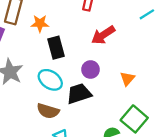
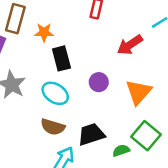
red arrow: (103, 35) -> (130, 45), moved
orange triangle: (127, 79) -> (139, 92), size x1.6
black trapezoid: (79, 94) -> (91, 134), moved

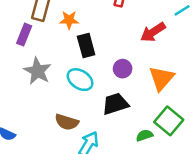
brown semicircle: (53, 127) -> (67, 122), moved
black trapezoid: (91, 134) -> (115, 104), moved

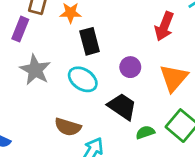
red arrow: (153, 32) -> (164, 26), turned -35
black trapezoid: (115, 104) -> (122, 107), turned 52
green semicircle: (144, 135) -> (145, 132), moved

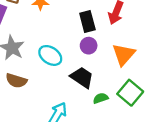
black rectangle: (90, 41) -> (87, 22), moved
brown semicircle: (68, 127) -> (16, 81), moved

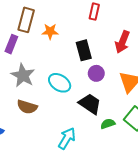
black rectangle: (87, 22) -> (84, 50), moved

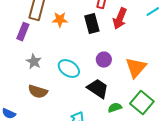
red arrow: (122, 42) -> (120, 19), moved
black rectangle: (84, 50) -> (92, 24), moved
gray star: (23, 75) -> (34, 62), size x0.7

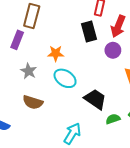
orange star: (60, 20) -> (56, 53), moved
purple circle: (104, 60) -> (113, 50), moved

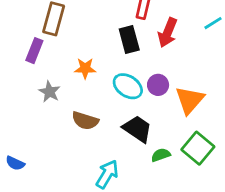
purple circle: (113, 50) -> (158, 85), moved
cyan ellipse: (65, 78) -> (128, 86), moved
brown semicircle: (33, 102) -> (85, 121), moved

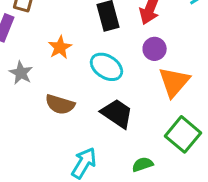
orange star: (85, 68) -> (60, 47), turned -30
purple circle: (158, 85) -> (155, 49), moved
green semicircle: (161, 155) -> (143, 164), moved

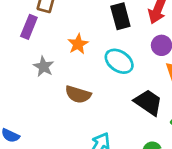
black trapezoid: (117, 113) -> (148, 102), moved

